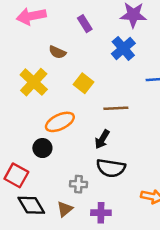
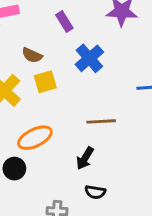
blue cross: (123, 48) -> (89, 58), moved
yellow square: (84, 83) -> (45, 82), moved, turned 36
black semicircle: (111, 168) -> (95, 192), size x0.6

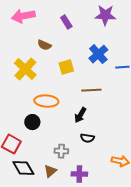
blue cross: (89, 58) -> (98, 54), moved
yellow square: (45, 82) -> (66, 67), moved
orange ellipse: (35, 138) -> (46, 101), turned 30

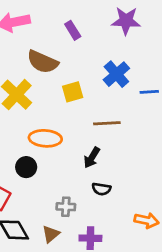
brown semicircle: (44, 45) -> (43, 62), size x1.6

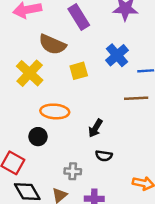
purple rectangle: (73, 30) -> (79, 17), size x1.5
brown line: (107, 123) -> (136, 98), moved

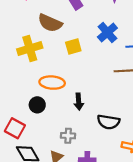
yellow cross: (30, 73) -> (30, 49), turned 30
black arrow: (95, 128) -> (79, 102), moved, turned -35
black semicircle: (104, 156) -> (108, 122), moved, size x1.5

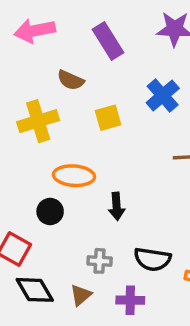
brown semicircle: (50, 23) -> (71, 80), size x0.7
black semicircle: (108, 122) -> (152, 259), moved

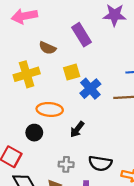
purple rectangle: (108, 41) -> (82, 35), moved
blue cross: (163, 96) -> (90, 89), moved
black arrow: (117, 206) -> (77, 129), turned 42

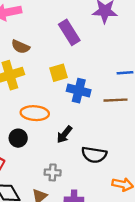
brown semicircle: (47, 48) -> (21, 47), moved
blue cross: (90, 89) -> (79, 91), turned -35
black semicircle: (100, 163) -> (94, 155), moved

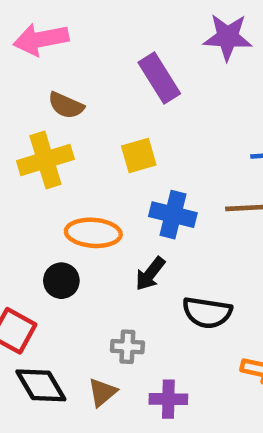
blue cross: (79, 91) -> (173, 215), moved

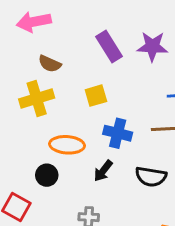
purple star: (228, 37) -> (152, 46), moved
black semicircle: (207, 313) -> (151, 177), moved

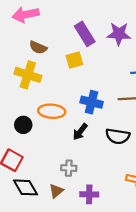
yellow square: (96, 96) -> (74, 60), moved
yellow cross: (37, 98) -> (28, 75), turned 35
black circle: (47, 175) -> (23, 125), moved

